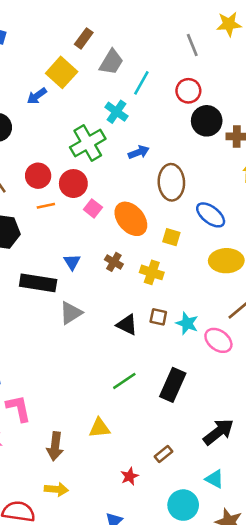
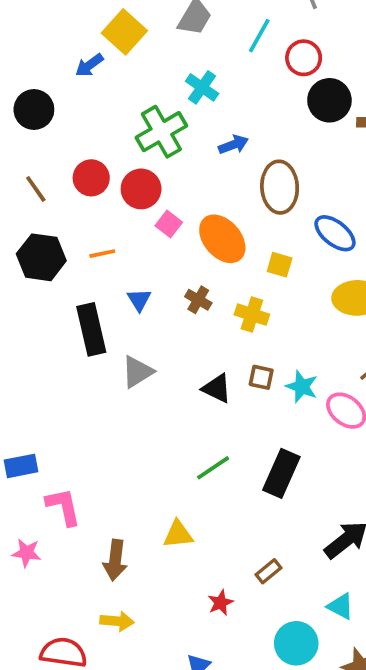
cyan line: (141, 83) -> (259, 36), moved
orange line: (46, 206) -> (102, 254), moved
black rectangle: (38, 283) -> (91, 329), turned 68

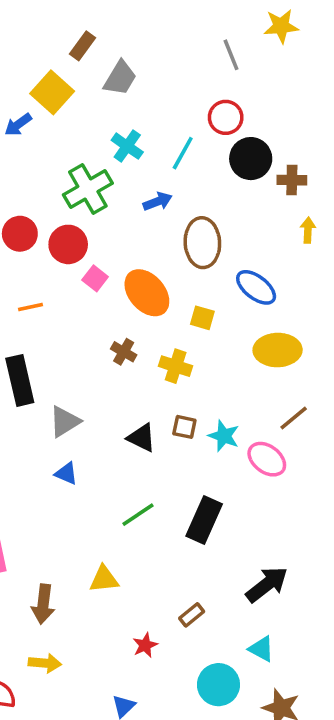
cyan line: (259, 36) -> (183, 153), moved
blue triangle: (139, 300) -> (66, 473), moved, turned -35

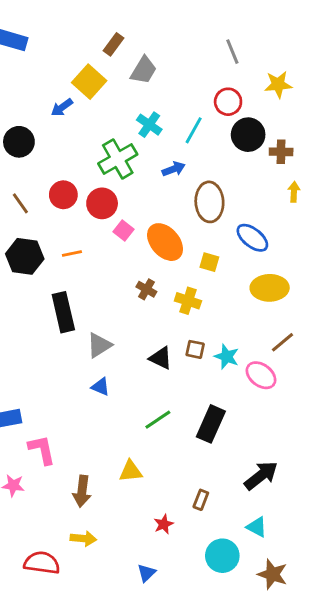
yellow star: (281, 26) -> (278, 84), moved
brown rectangle: (192, 615) -> (201, 500), turned -30

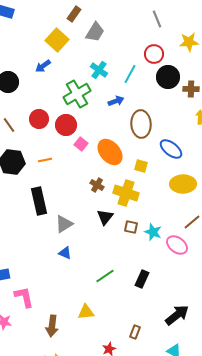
blue arrow: (62, 107) -> (43, 66), moved
yellow cross: (188, 301) -> (126, 193), size x1.4
black triangle: (161, 358) -> (105, 217), moved, turned 42
black rectangle: (211, 424) -> (142, 279), size x0.7

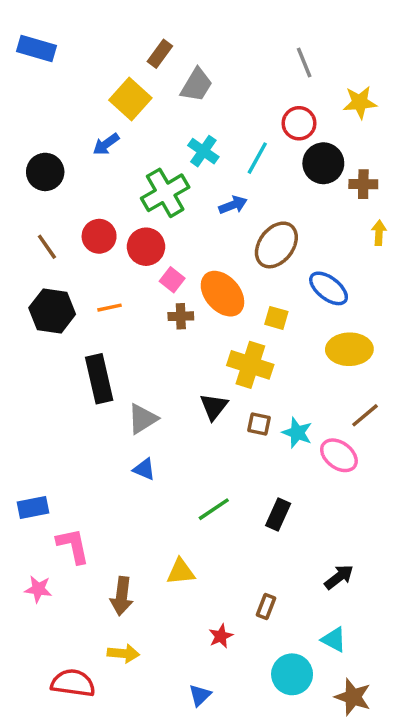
brown ellipse: (141, 124) -> (276, 245), turned 40
brown cross: (97, 185) -> (181, 316), moved, turned -32
black arrow: (177, 315) -> (339, 577), size x0.7

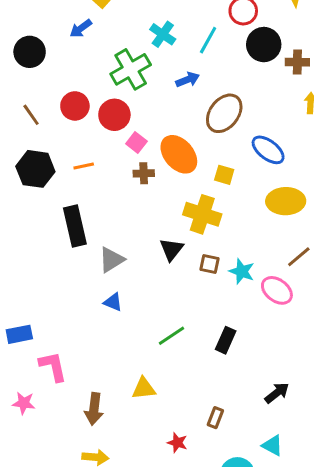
red star: (221, 636) -> (177, 443), turned -30

